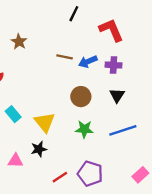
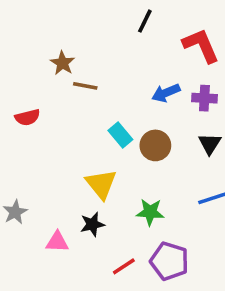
brown line: (65, 57) -> (85, 86), moved
cyan rectangle: (13, 114) -> (120, 135), moved
green star: (84, 129) -> (150, 212), moved

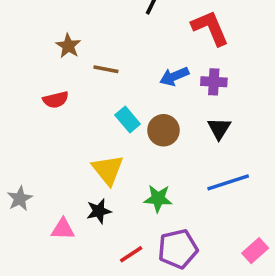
brown line: (85, 86) -> (106, 69), moved
red semicircle: (27, 117) -> (56, 100), moved
purple pentagon: (169, 261) -> (178, 249), turned -30

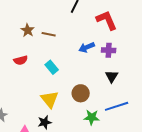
brown line: (106, 69) -> (49, 34), moved
cyan rectangle: (128, 119) -> (52, 67), moved
brown circle: (163, 130) -> (81, 93), moved
green star: (158, 199) -> (92, 117), moved

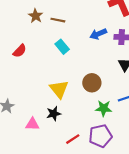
red semicircle: (21, 60) -> (20, 51), moved, turned -32
cyan rectangle: (52, 67) -> (62, 47), moved

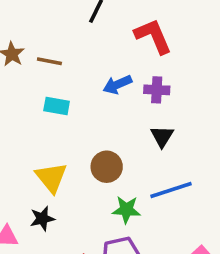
cyan rectangle: (62, 47) -> (57, 106), turned -40

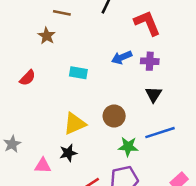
brown line: (49, 61) -> (62, 13), moved
yellow triangle: (51, 177) -> (75, 124), turned 45

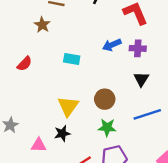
yellow triangle: (75, 124) -> (68, 106), turned -30
green star: (128, 147) -> (107, 127), moved

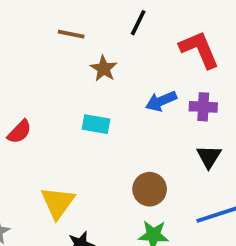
brown star: (42, 25) -> (104, 69), moved
yellow triangle: (68, 106) -> (58, 203), moved

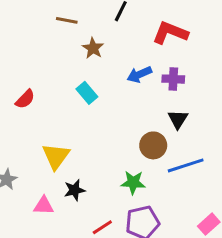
red L-shape: (199, 49) -> (170, 33), turned -45
cyan rectangle: (96, 124) -> (87, 93), turned 40
brown circle: (150, 189) -> (153, 145), moved

